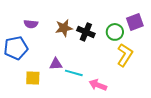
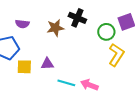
black cross: (86, 32) -> (77, 18), moved
cyan line: (74, 73) -> (66, 83), moved
yellow square: (33, 78) -> (24, 67), moved

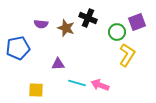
purple semicircle: (22, 24) -> (41, 24), moved
brown star: (55, 28) -> (66, 28), turned 30
yellow square: (24, 67) -> (36, 90), moved

